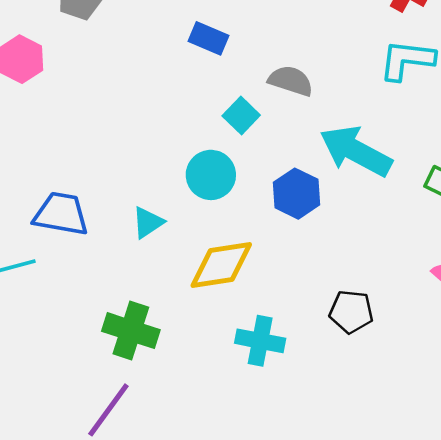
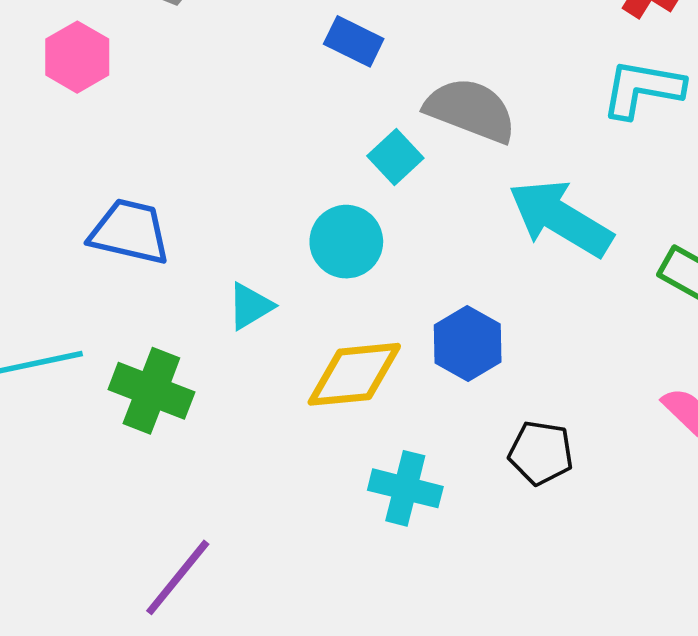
gray semicircle: (291, 81) -> (471, 110), size x1.4
blue hexagon: (296, 194) -> (468, 343), moved
blue trapezoid: (61, 214) -> (130, 232), moved
green cross: (131, 331) -> (151, 391), moved

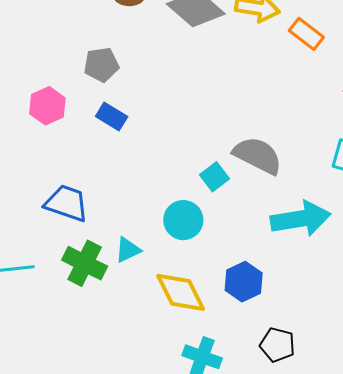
blue rectangle: (354, 41) -> (112, 116), moved
cyan arrow: (560, 218) -> (301, 219), turned 134
yellow diamond: (354, 374) -> (181, 292), turned 64
green cross: (151, 391) -> (85, 263), moved

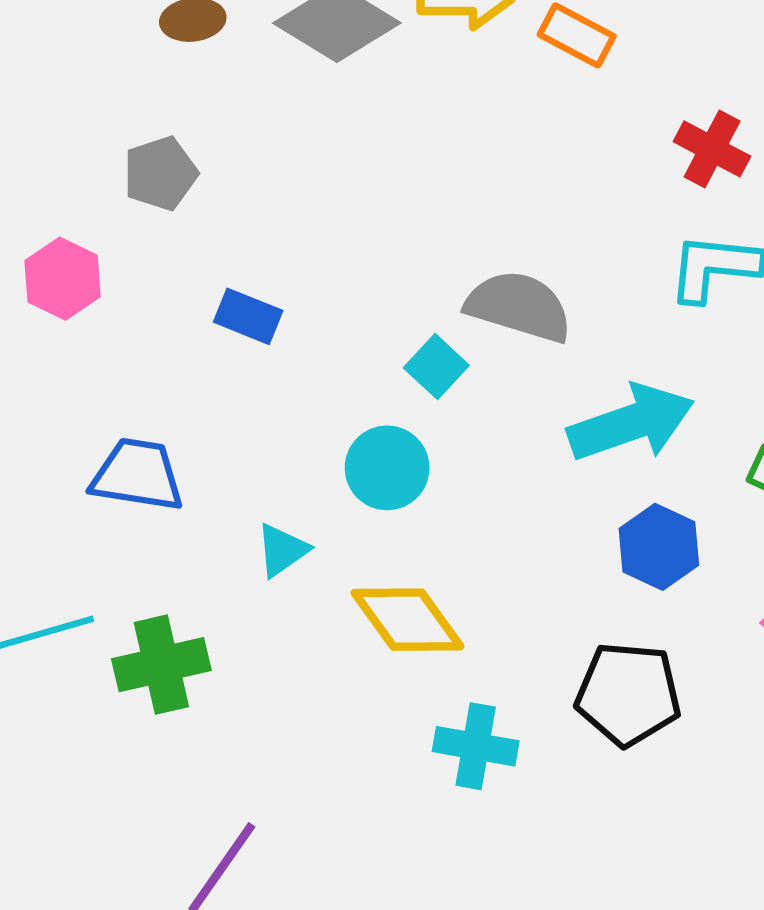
blue rectangle: (112, 116) -> (248, 316), moved
green cross: (85, 263) -> (161, 665), moved, turned -30
blue hexagon: (244, 282) -> (659, 547), moved
black pentagon: (277, 345) -> (628, 694), size x1.4

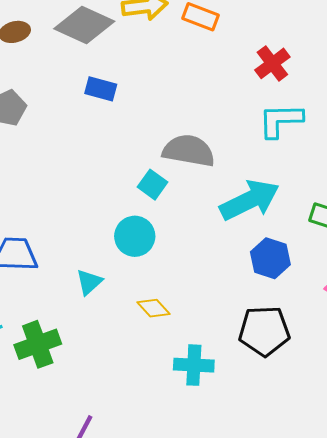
red cross: (712, 149) -> (272, 63), turned 32
blue rectangle: (248, 316) -> (101, 89), moved
yellow diamond: (407, 620) -> (154, 308), size x0.6

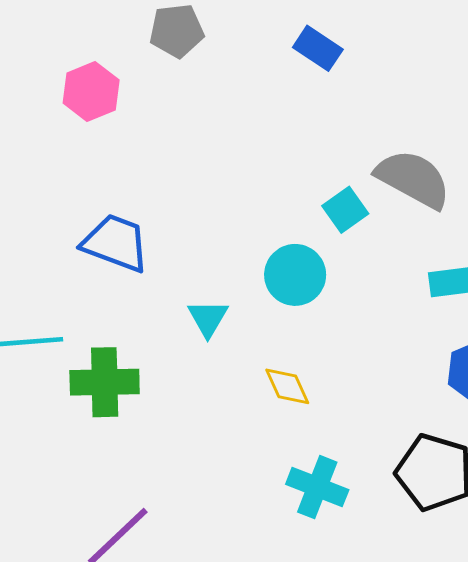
cyan triangle: (89, 282) -> (208, 318), turned -36

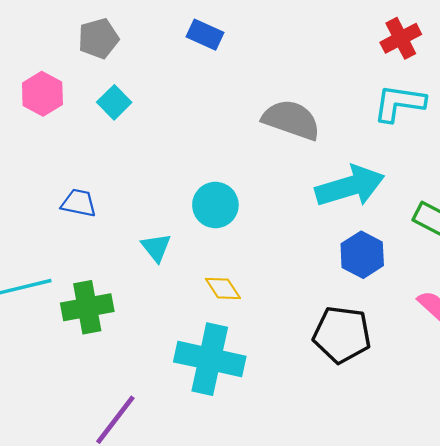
cyan square: (345, 210) -> (114, 102), moved
blue trapezoid: (116, 243) -> (79, 203), size x0.7
cyan cross: (317, 487) -> (210, 359), moved, size x1.5

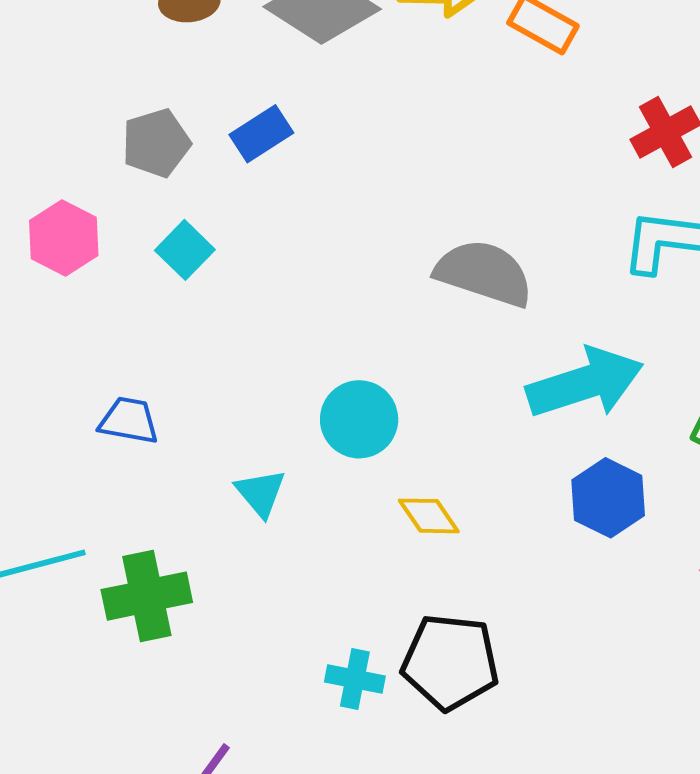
blue rectangle: (205, 35) -> (261, 134), moved, turned -56
yellow diamond: (223, 288) -> (429, 516), moved
black pentagon: (342, 335) -> (450, 662), moved
cyan cross: (210, 359) -> (355, 679), size x0.5

